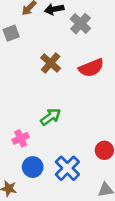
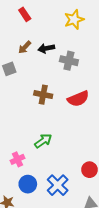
gray cross: (80, 24) -> (69, 61), turned -30
brown cross: (51, 63) -> (43, 95), turned -30

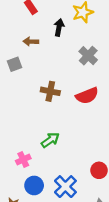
brown arrow: (25, 47) -> (31, 42), turned 48
black arrow: (46, 48) -> (59, 27), moved, turned 112
gray cross: (69, 61) -> (88, 56), moved, turned 30

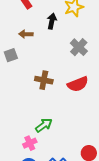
pink cross: (23, 160) -> (30, 143), moved

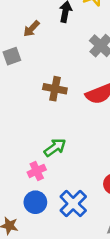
brown arrow: (26, 34) -> (31, 29), turned -48

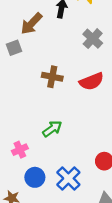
brown arrow: (31, 29) -> (31, 24), size x1.5
pink cross: (37, 171) -> (20, 150), moved

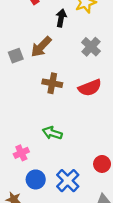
brown arrow: (31, 24) -> (41, 47), moved
green arrow: (52, 129) -> (52, 133), turned -126

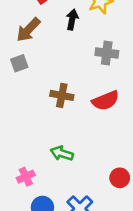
brown arrow: (41, 47) -> (28, 30), moved
gray cross: (91, 47) -> (107, 53), turned -36
red circle: (102, 164) -> (120, 178), moved

